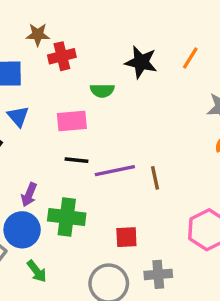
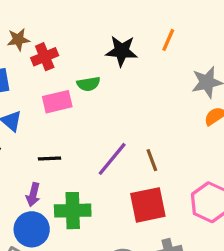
pink rectangle: (72, 121) -> (57, 102), moved
black line: (77, 160) -> (50, 158), moved
purple line: (115, 171) -> (112, 159), turned -30
red square: (126, 237) -> (148, 205), moved, size x1.6

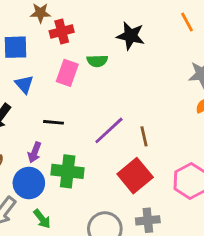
orange line: (168, 40) -> (187, 22), moved, turned -60
pink rectangle: (57, 102) -> (67, 73), turned -65
red square: (148, 205) -> (135, 176), turned -36

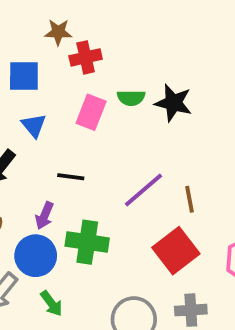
black star: (131, 36) -> (173, 103), moved

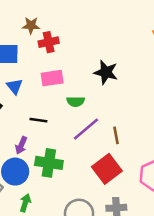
green semicircle: (131, 98) -> (76, 102), moved
pink rectangle: (91, 112) -> (52, 78), turned 60
green arrow: (51, 303) -> (25, 203), turned -126

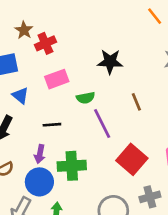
brown star: (31, 25) -> (24, 30), turned -30
purple line: (86, 129) -> (102, 124), turned -64
brown line: (116, 135) -> (136, 102), moved

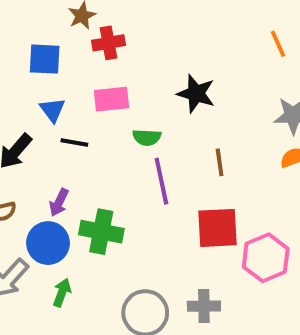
black line: (52, 125) -> (74, 142), moved
red square: (132, 159) -> (218, 228), moved, turned 32

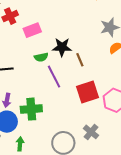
black star: (196, 94) -> (62, 47), moved
pink rectangle: (112, 99) -> (32, 30), moved
gray cross: (204, 306) -> (91, 132), turned -35

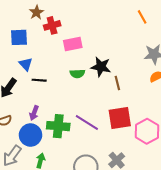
purple line: (54, 77) -> (87, 123), moved, turned -40

